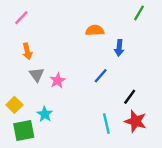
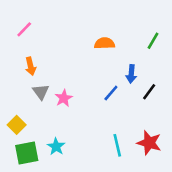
green line: (139, 13) -> (153, 41), moved
blue arrow: (119, 48) -> (131, 74), moved
black line: (130, 97) -> (149, 92), moved
cyan star: (45, 114) -> (56, 147), moved

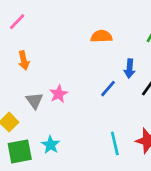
gray triangle: (41, 92) -> (34, 101), moved

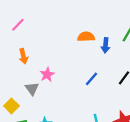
blue arrow: (130, 68) -> (106, 45), moved
pink star: (59, 94) -> (47, 75), moved

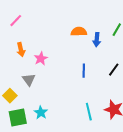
pink star: (47, 75) -> (41, 59), moved
blue line: (92, 79) -> (84, 71), turned -40

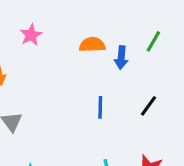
pink star: (41, 59) -> (31, 35), moved

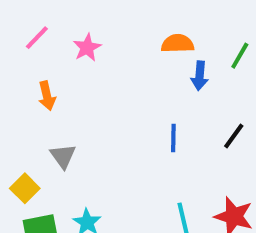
orange semicircle: (92, 45) -> (177, 44), moved

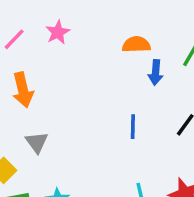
pink star: (87, 48) -> (58, 32), moved
orange arrow: (47, 96) -> (23, 90), size x1.4

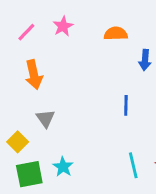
orange semicircle: (136, 45) -> (116, 34), moved

